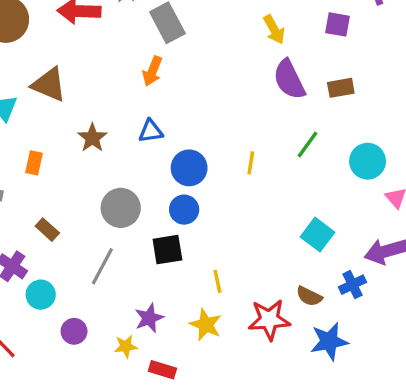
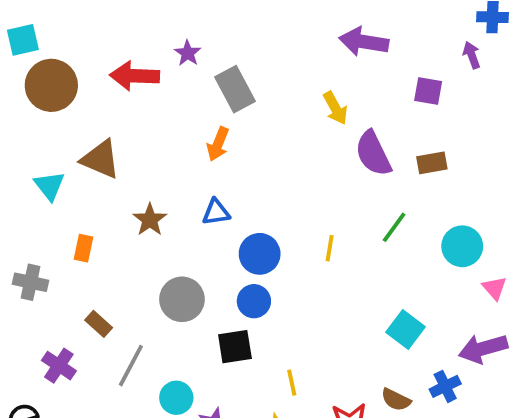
yellow arrow: (274, 29) -> (335, 108), moved
gray line: (102, 266) -> (131, 366), moved
cyan circle: (41, 295) -> (176, 398), moved

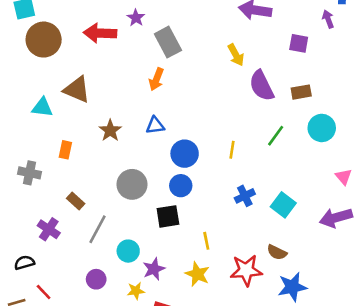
cyan triangle: (49, 186) -> (42, 107), turned -45
cyan circle: (462, 246) -> (322, 128), moved
blue cross: (445, 386) -> (245, 196), moved

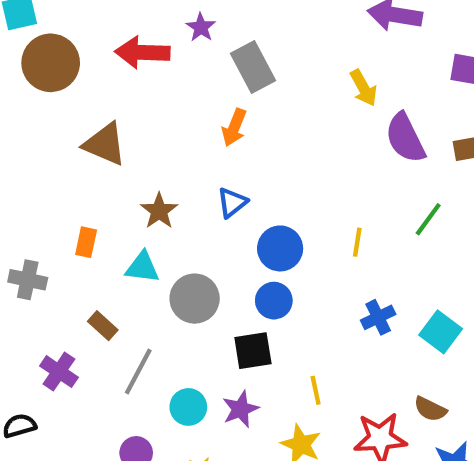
cyan triangle: (42, 107) -> (142, 267), moved
blue triangle: (155, 125) -> (232, 203), turned -30
purple star: (154, 269) -> (240, 409), moved

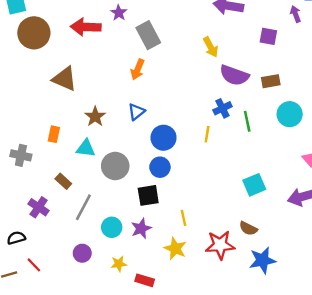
purple semicircle: (405, 138) -> (234, 75), turned -44
green line: (428, 219) -> (247, 121), turned -48
blue cross: (378, 317) -> (222, 108), moved
cyan square: (441, 332) -> (254, 185), turned 30

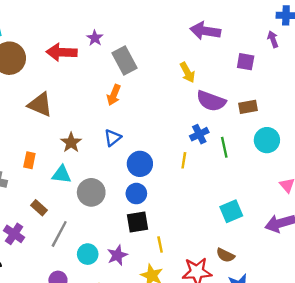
black square: (148, 195) -> (138, 222), moved

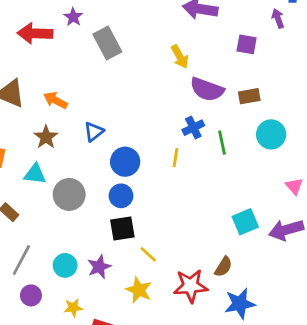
orange arrow: (114, 95) -> (56, 100), moved, turned 96
cyan square: (231, 211) -> (245, 222), moved
gray line: (59, 234) -> (21, 260), moved
yellow line: (160, 245) -> (148, 254), turned -35
brown semicircle: (225, 255) -> (223, 267), turned -84

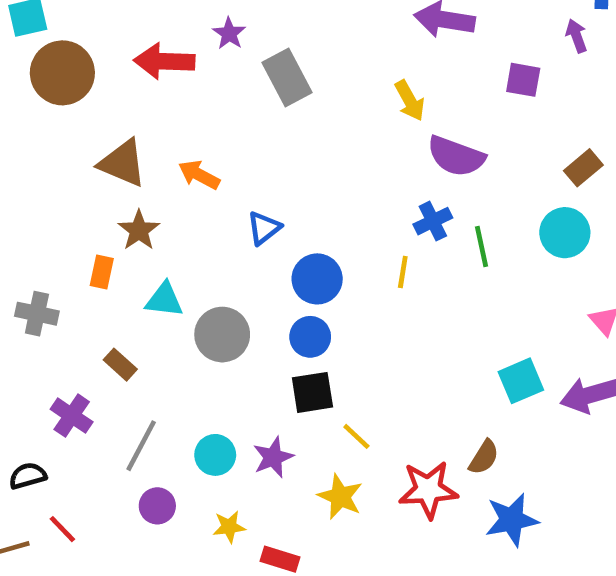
brown rectangle: (249, 96) -> (583, 168), moved, turned -30
brown star: (46, 137) -> (139, 230), moved

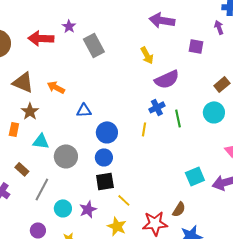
purple semicircle: (456, 156) -> (167, 79), turned -45
blue triangle: (264, 228) -> (84, 110), turned 35
gray line: (141, 446) -> (42, 189), moved

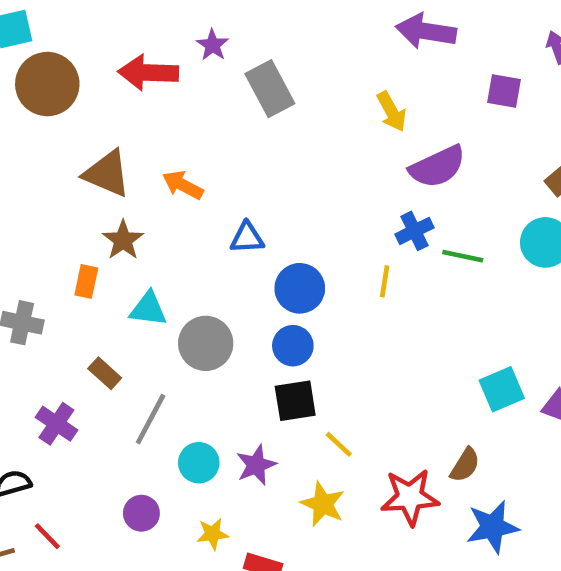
green line: (178, 118) -> (463, 256), turned -66

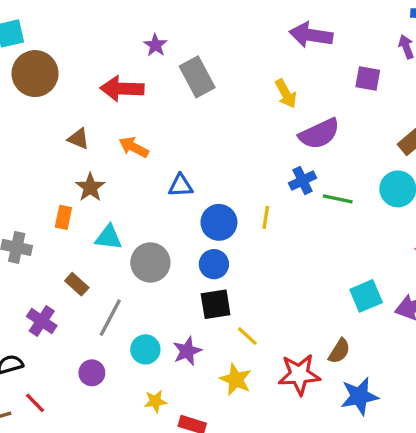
red arrow: (148, 73) -> (122, 89), moved
brown triangle: (107, 174) -> (78, 139), size x0.6
yellow line: (385, 281) -> (266, 217), moved
purple circle: (141, 513) -> (92, 373), moved

